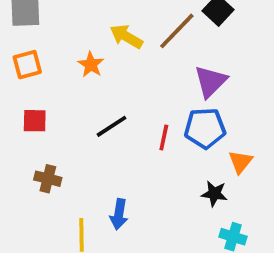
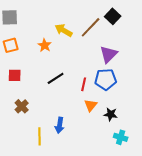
orange triangle: (241, 162) -> (91, 105), moved
brown cross: (48, 179) -> (22, 106), turned 32

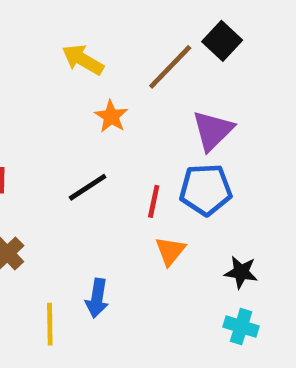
yellow arrow: (64, 30) -> (83, 60), moved
orange star: (45, 45) -> (111, 116), moved
black star: (111, 114) -> (241, 272), moved

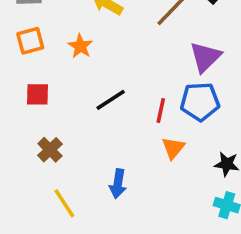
orange star: (111, 116) -> (80, 46), moved
yellow line: (50, 324) -> (64, 203), moved, turned -32

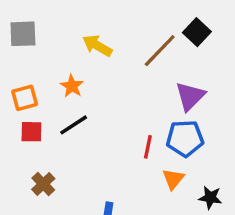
orange square: (30, 41) -> (25, 98), moved
black line: (111, 100) -> (74, 125), moved
orange triangle: (173, 148) -> (173, 179), moved

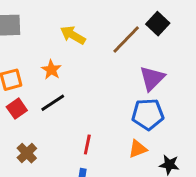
red square: (31, 132) -> (17, 109), turned -36
red line: (148, 147) -> (87, 144), moved
orange triangle: (173, 179) -> (138, 149), turned 30

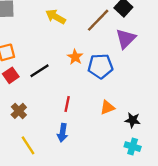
orange star: (51, 70) -> (75, 57), moved
purple triangle: (152, 78) -> (126, 39), moved
blue pentagon: (148, 114) -> (100, 66), moved

